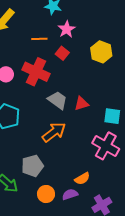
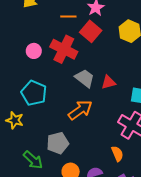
red square: (62, 53) -> (91, 31), size x1.5
orange semicircle: (82, 179) -> (117, 154), moved, turned -84

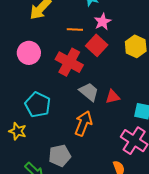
pink circle: (34, 51) -> (29, 53), moved, size x1.5
orange arrow: (80, 110) -> (83, 123), turned -35

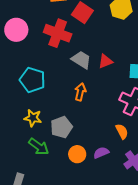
orange arrow: (83, 123) -> (80, 92), size x0.7
yellow star: (18, 131) -> (33, 118), moved

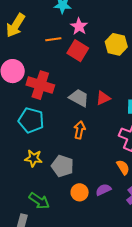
red cross: (58, 33) -> (40, 85), moved
gray pentagon: (61, 127) -> (62, 166), turned -30
green arrow: (39, 147) -> (39, 201), moved

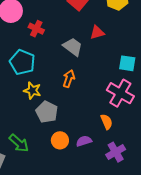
red cross: (40, 85) -> (36, 29), size x0.6
red triangle: (103, 98) -> (97, 32), moved
yellow star: (33, 158) -> (32, 91), moved

